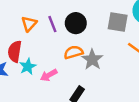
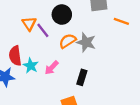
orange triangle: (29, 24) -> (29, 24), moved
purple line: (52, 24) -> (43, 30), moved

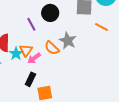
orange triangle: (29, 24) -> (26, 50), moved
orange semicircle: (68, 41) -> (52, 48), moved, turned -112
black rectangle: (82, 77) -> (30, 79), moved

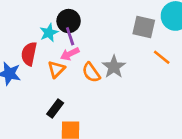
black circle: (50, 13) -> (69, 21), moved
cyan star: (16, 54) -> (49, 33), moved
pink arrow: (34, 58) -> (70, 54), moved

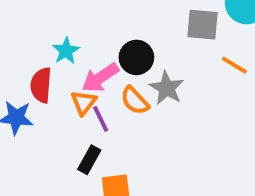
black circle: (69, 21) -> (136, 57), moved
purple line: (70, 36) -> (101, 119), moved
pink arrow: (70, 54) -> (100, 78), size x1.4

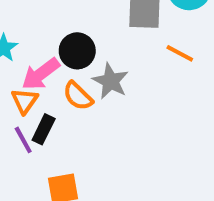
purple line: (101, 119) -> (23, 140), moved
black rectangle: (89, 160) -> (44, 129), moved

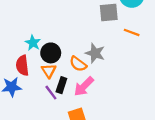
black circle: (77, 51) -> (51, 53), moved
pink arrow: (41, 74) -> (84, 86), moved

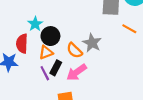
orange triangle: (49, 71) -> (46, 52), turned 32

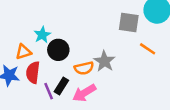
red semicircle: (22, 44) -> (33, 72), moved
orange semicircle: (74, 50) -> (84, 68), turned -63
orange triangle: (46, 52) -> (23, 52), moved

